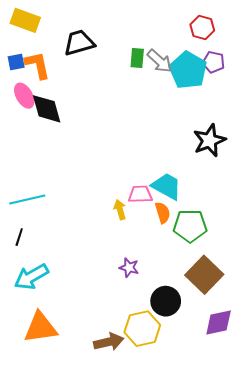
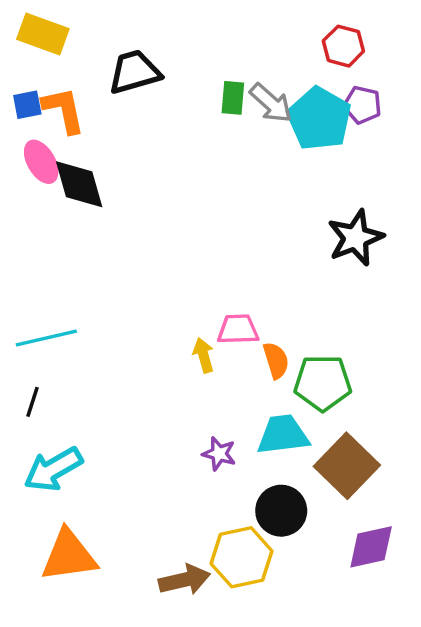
cyan trapezoid: (167, 186) -> (283, 435), moved, turned -36

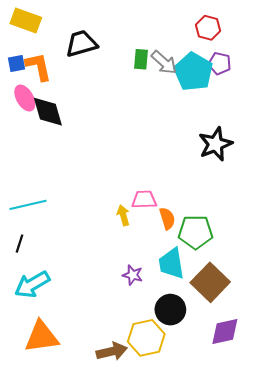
cyan trapezoid: (283, 435) -> (171, 263), turned -92

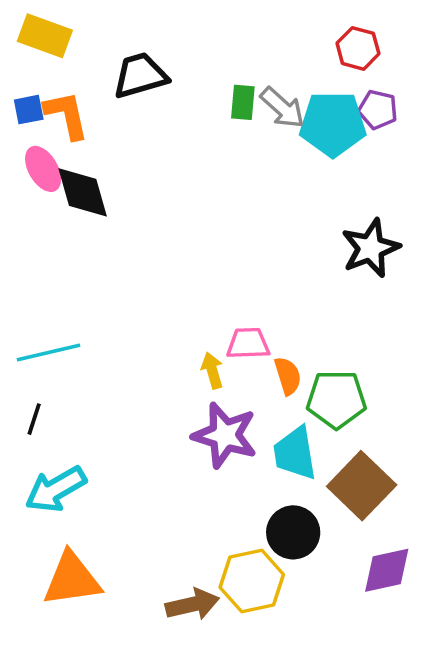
cyan pentagon: (193, 72) -> (333, 124), turned -30
purple star: (133, 275) -> (225, 435), moved, size x1.8

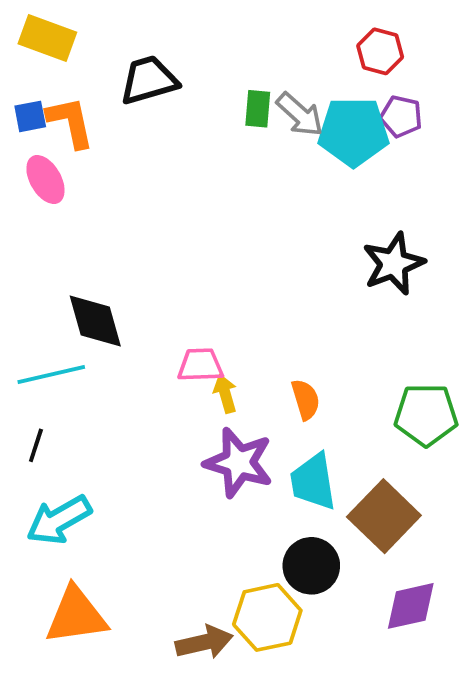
black diamond: (83, 192) -> (95, 321), moved
pink trapezoid: (248, 343) -> (200, 365), moved
green pentagon: (336, 399) -> (426, 415), moved

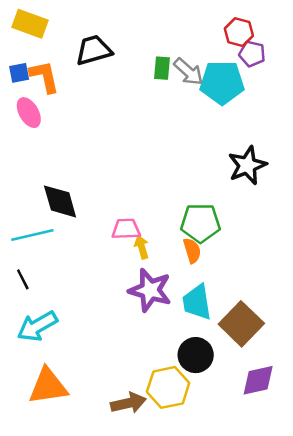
purple pentagon: (401, 116) -> (252, 54), moved
green pentagon: (426, 415) -> (200, 223), moved
black line: (36, 445) -> (23, 279), turned -45

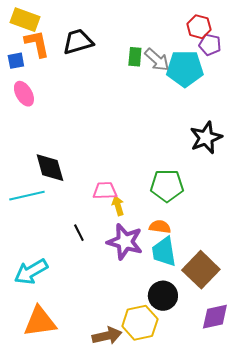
orange L-shape: (44, 77) -> (37, 44), moved
orange semicircle: (192, 251) -> (160, 227), moved, turned -65
black line: (23, 279) -> (79, 233), moved

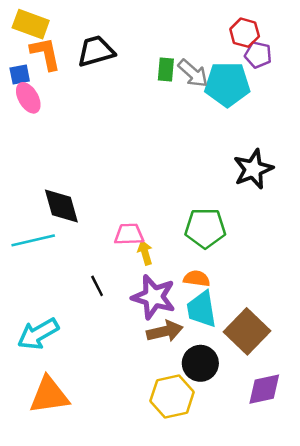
pink ellipse: (24, 94) -> (28, 98), moved
brown arrow: (107, 336) -> (165, 331), moved

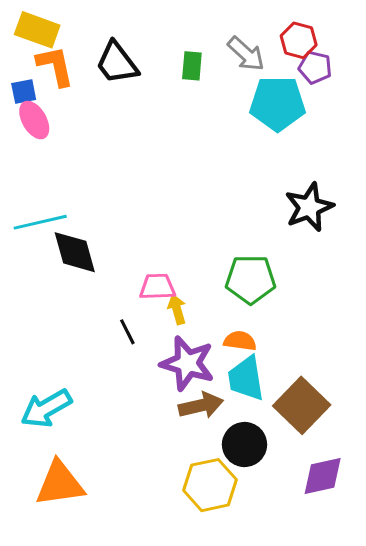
black trapezoid: (96, 51) -> (117, 63), turned -111
green rectangle: (166, 70) -> (192, 66), moved
gray arrow: (193, 73) -> (246, 54), moved
cyan line: (33, 240) -> (40, 222), moved
black line: (97, 286) -> (127, 332), moved

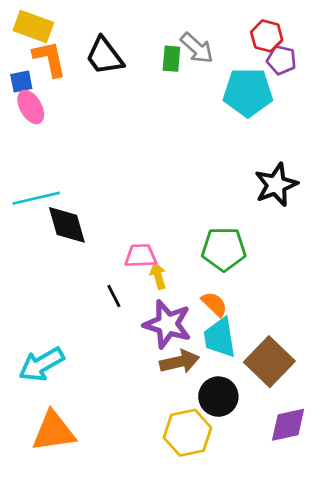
gray arrow: (246, 54) -> (197, 48), moved
orange semicircle: (240, 341) -> (214, 304), turned 36

